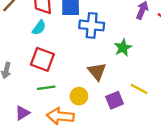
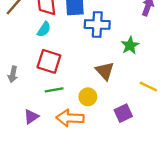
purple square: (115, 100) -> (123, 113), moved

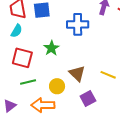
blue cross: (97, 24) -> (78, 24), moved
green star: (130, 45) -> (51, 48), moved
brown triangle: (105, 71) -> (77, 73), moved

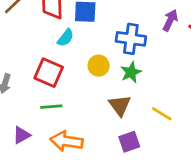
cyan semicircle: (17, 31) -> (66, 38), moved
green star: (51, 48) -> (131, 72), moved
yellow circle: (57, 86) -> (99, 66), moved

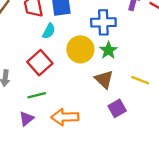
yellow circle: (99, 66) -> (80, 49), size x1.5
red square: (49, 73) -> (40, 63), turned 35
green line: (51, 107) -> (37, 95), moved

